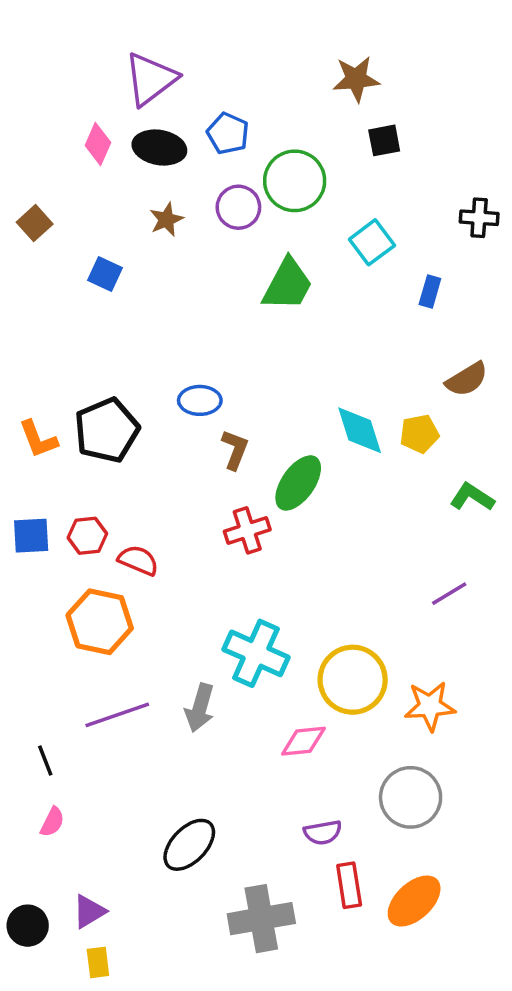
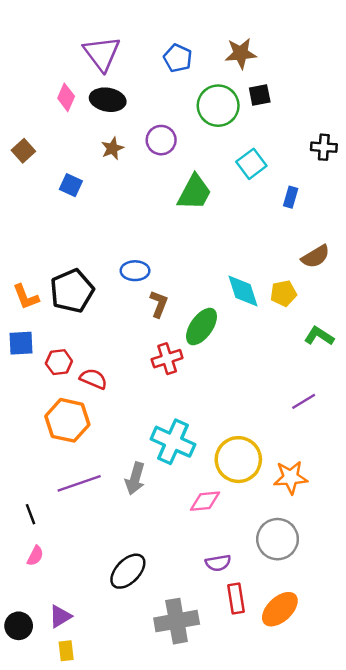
purple triangle: (151, 79) -> (102, 53), turned -30
blue pentagon: (228, 133) -> (178, 58), moved
green circle: (295, 181) -> (218, 106), moved
blue square: (31, 536) -> (21, 343), moved

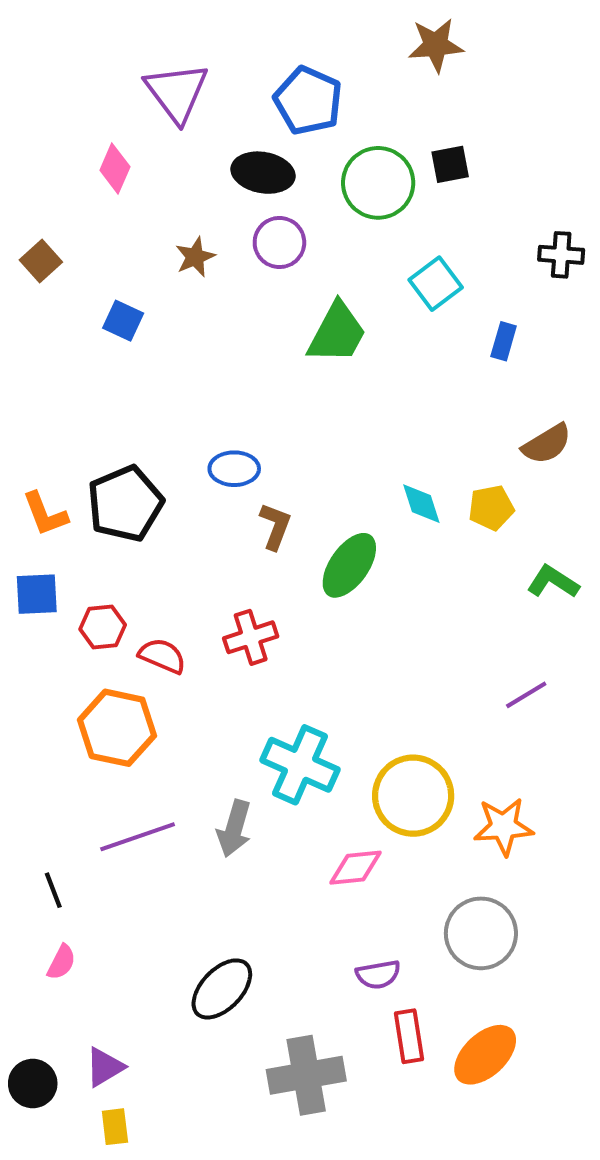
brown star: (241, 53) -> (436, 45), moved
blue pentagon: (178, 58) -> (308, 101), size x1.4
black ellipse: (108, 100) -> (263, 173), moved
cyan diamond: (243, 291) -> (421, 504), size x0.7
red cross: (167, 359) -> (251, 637), moved

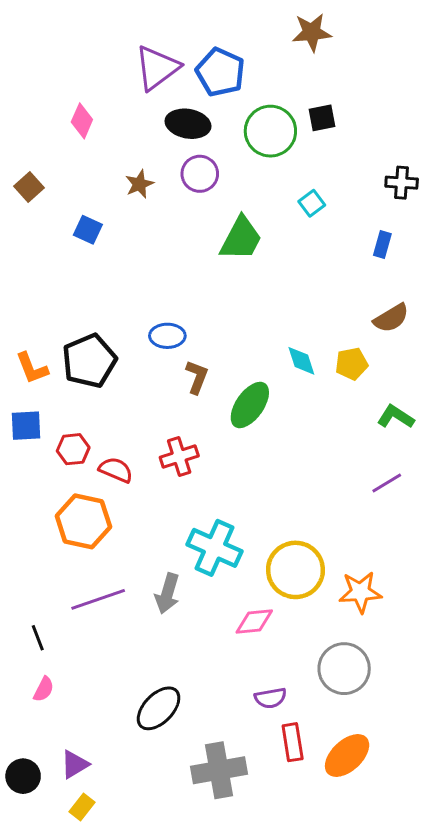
purple triangle: (177, 92) -> (157, 68), moved, turned 30
cyan square: (436, 284) -> (312, 203), size x0.7
blue rectangle: (504, 341) -> (382, 244), moved
purple line: (526, 695) -> (387, 483), moved
yellow rectangle: (115, 1127) -> (82, 807), turned 45

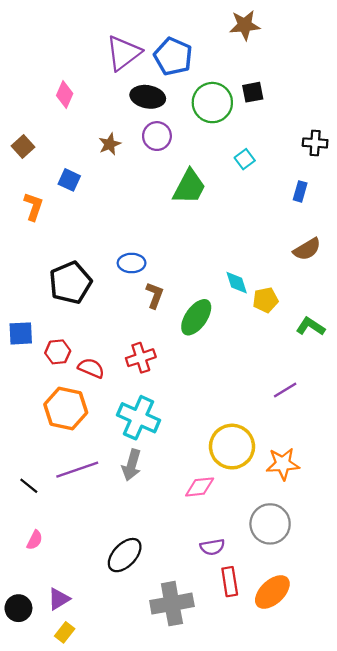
yellow pentagon: (351, 364) -> (265, 300), moved
orange L-shape: (32, 368) -> (33, 206), moved, turned -140
purple line: (387, 483) -> (285, 390), moved
cyan cross: (214, 548) -> (138, 418), moved
black line: (38, 638) -> (29, 486), moved, turned -30

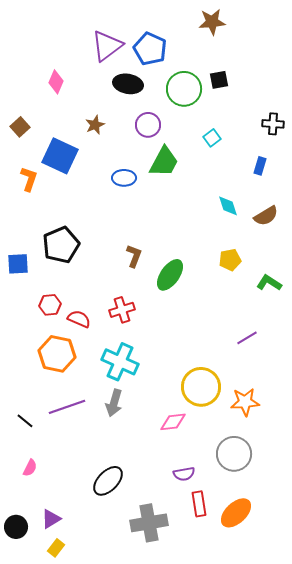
purple circle: (157, 136) -> (148, 125), moved
blue square: (69, 180) -> (60, 156), size x1.8
blue ellipse: (132, 263) -> (124, 178), moved
cyan diamond: (237, 283) -> (228, 206), moved
blue square: (21, 333) -> (18, 264), moved

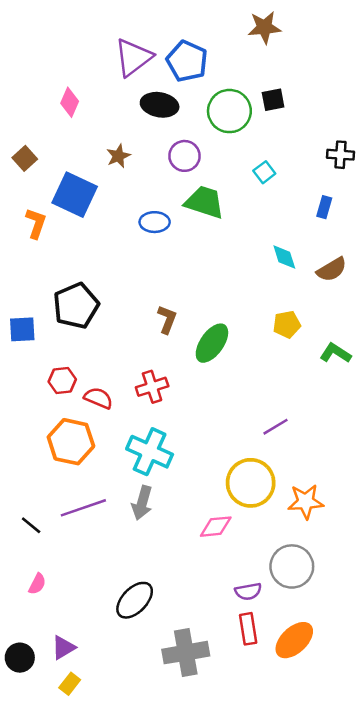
green trapezoid: (164, 162) -> (204, 202), turned -100
purple line: (247, 338) -> (276, 427), moved
purple semicircle: (184, 474) -> (248, 591), moved

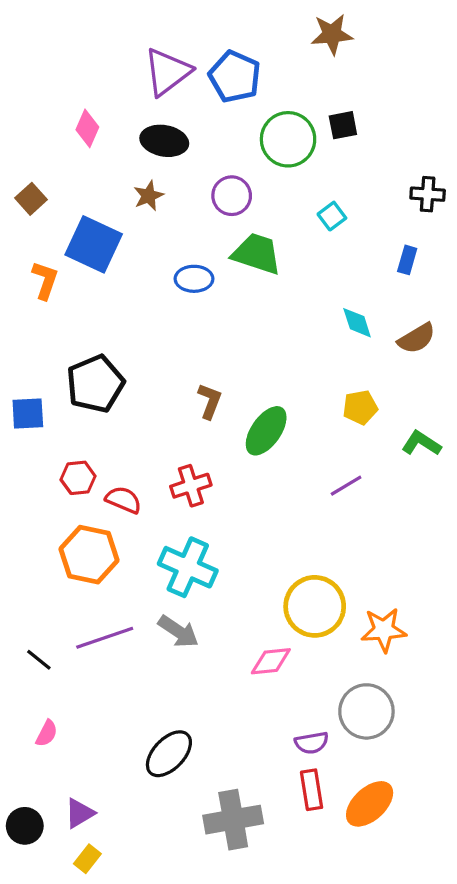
black ellipse: (160, 105) -> (164, 141), moved
purple line: (276, 427) -> (346, 486), moved
gray arrow: (142, 503) -> (178, 631), turned -72

